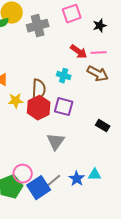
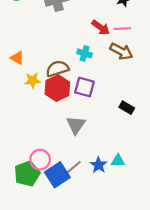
brown semicircle: (39, 90) -> (57, 69), turned -110

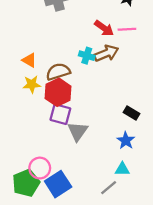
brown arrow: (121, 51) -> (106, 53), moved, turned -50
orange triangle: (17, 58) -> (29, 60), moved
purple square: (84, 87) -> (60, 114), moved
blue star: (99, 165) -> (126, 141), moved
gray line: (74, 167) -> (109, 188), moved

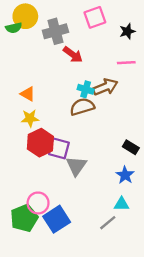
red arrow: (104, 28) -> (73, 55), moved
brown semicircle: (58, 72) -> (82, 107), moved
red hexagon: (58, 92) -> (40, 143), moved

